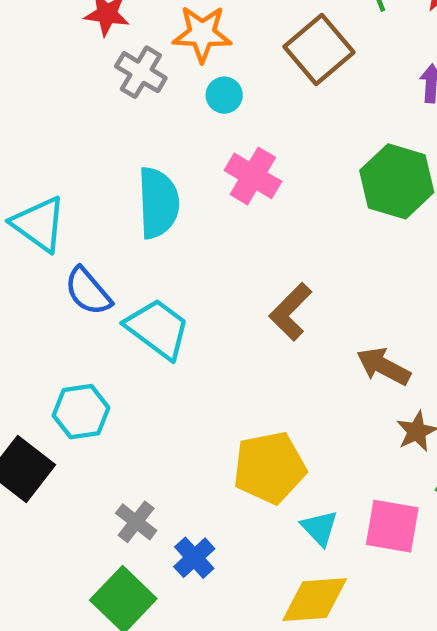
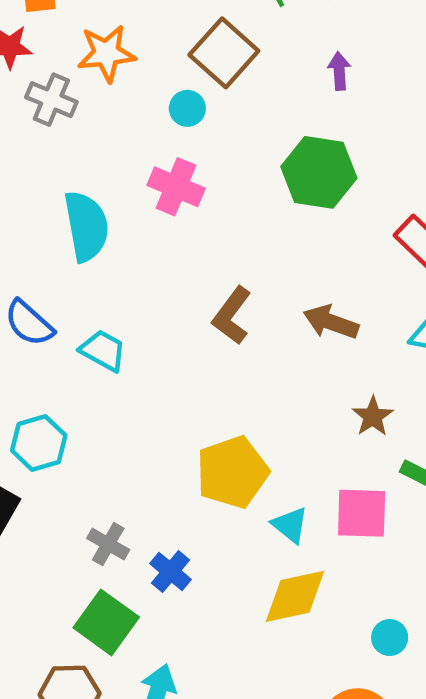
cyan circle: (224, 95) -> (187, 108), moved
cyan trapezoid: (158, 329) -> (103, 351), size x0.7
brown arrow: (384, 366) -> (331, 322), moved

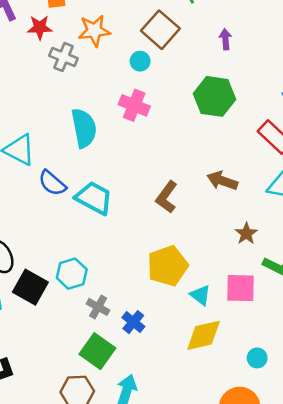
brown L-shape: (232, 316) -> (167, 197), moved
cyan trapezoid: (103, 351) -> (94, 198), size x1.4
cyan hexagon: (39, 443) -> (72, 274), moved

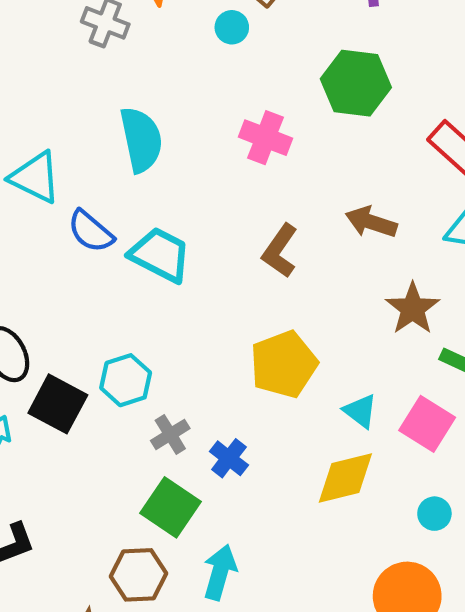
pink cross: (134, 105) -> (265, 138), moved
brown star: (246, 234) -> (413, 309), size x1.4
pink square: (241, 288) -> (427, 424), moved, turned 32
cyan triangle: (200, 295) -> (360, 411), moved
gray cross: (98, 307) -> (170, 434), turned 30

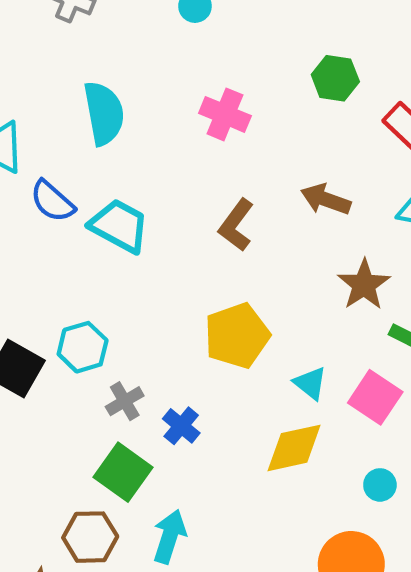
green hexagon: (356, 83) -> (335, 78), moved, size x0.7

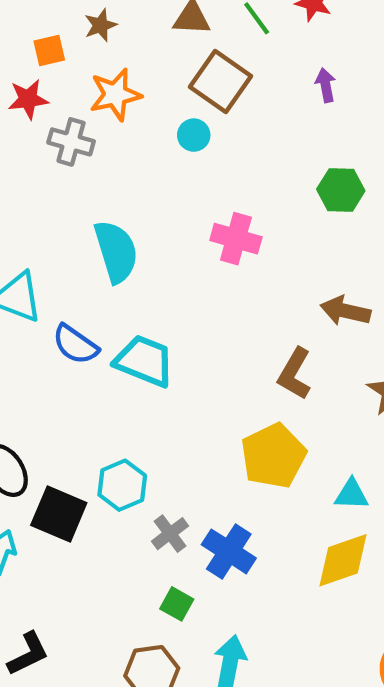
brown L-shape: (236, 225) -> (295, 374), moved
cyan triangle: (310, 383) -> (351, 494), turned -30
blue cross: (181, 426) -> (229, 551), size x1.4
green square: (123, 472) -> (177, 604), size x0.6

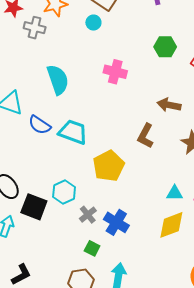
yellow pentagon: (273, 456) -> (109, 166), moved

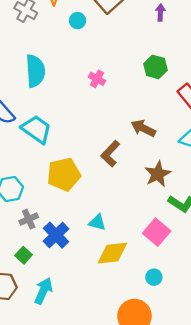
cyan circle: (93, 23) -> (78, 21), moved
pink cross: (115, 72) -> (97, 79), size x0.7
cyan triangle: (175, 193) -> (97, 222), moved

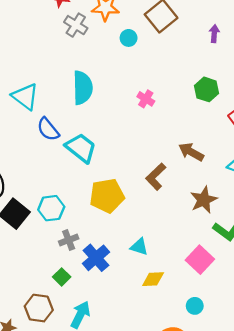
yellow diamond: (112, 253) -> (153, 279), size x0.7

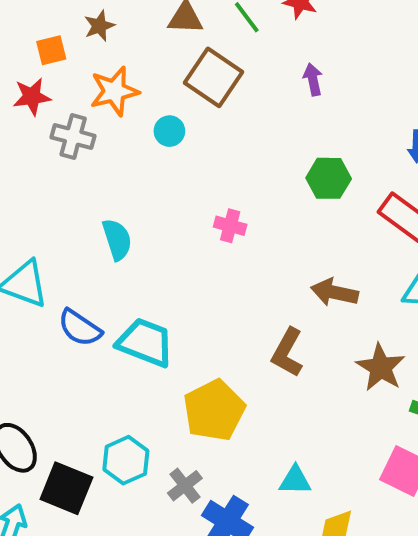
cyan semicircle: (83, 88) -> (117, 239), size x0.7
gray cross: (69, 240) -> (185, 486), moved

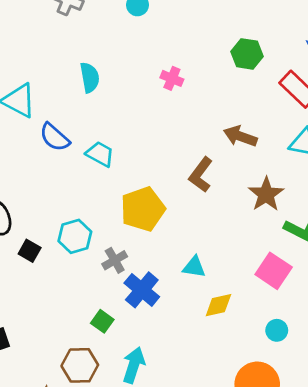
cyan trapezoid: (145, 343) -> (100, 154), size x0.7
black square: (66, 488) -> (30, 251), size x0.6

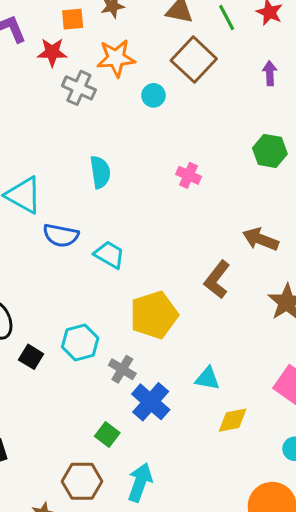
blue semicircle: (55, 137) -> (61, 235), turned -32
gray cross: (115, 260) -> (122, 369), turned -30

